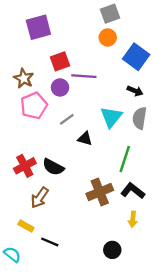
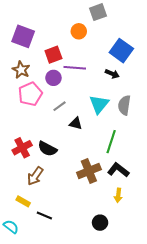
purple square: (38, 27) -> (23, 36), moved, turned 35
orange circle: (108, 37) -> (79, 31), moved
black arrow: (135, 91) -> (112, 74), moved

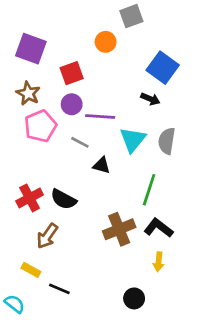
purple line: (75, 68) -> (100, 117), moved
gray line: (60, 106) -> (80, 142), turned 64

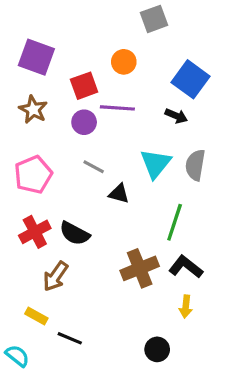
orange circle: (106, 42) -> (124, 62), moved
purple line: (100, 117) -> (117, 108), moved
pink pentagon: (40, 126) -> (33, 175), moved

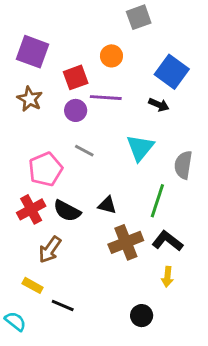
gray semicircle: (195, 165) -> (183, 165), moved
pink pentagon: (33, 175) -> (45, 169), moved
black triangle: (119, 194) -> (107, 205), moved

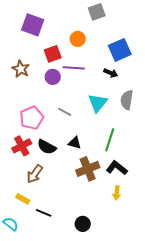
purple square: (33, 52) -> (33, 25), moved
blue square: (172, 72) -> (120, 50), turned 30
gray line: (84, 151) -> (65, 112), moved
gray semicircle: (183, 165) -> (127, 100), moved
black circle: (142, 316) -> (83, 224), moved

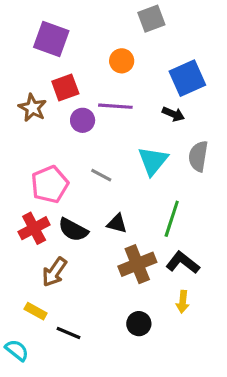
red square: (53, 54) -> (65, 87), moved
black circle: (83, 224) -> (139, 324), moved

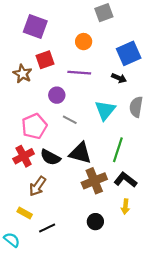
purple circle: (83, 120) -> (57, 95), moved
black triangle: (117, 224) -> (80, 153), size x1.6
black line: (68, 333) -> (47, 228), turned -49

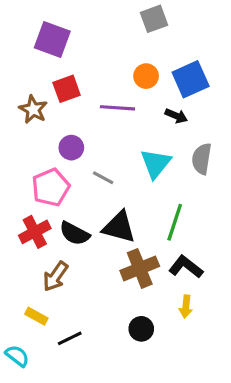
orange circle: (84, 42) -> (146, 76), moved
purple circle: (57, 95) -> (71, 148), moved

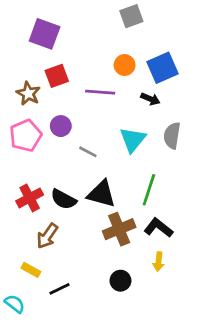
pink pentagon: (51, 187) -> (26, 136), moved

